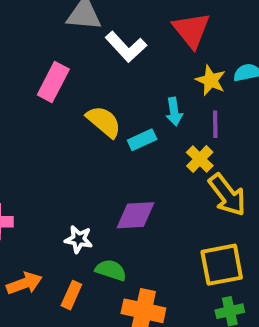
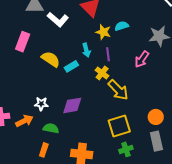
white star: (79, 239) -> (41, 104), moved
green semicircle: (111, 270) -> (51, 128), moved
orange arrow: (24, 283) -> (24, 121), moved

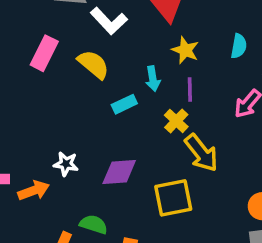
cyan semicircle: (122, 26) -> (239, 46), moved, turned 112
yellow semicircle: (51, 59) -> (93, 64), moved
yellow square: (119, 126) -> (173, 198), moved
green semicircle: (51, 128) -> (94, 224), moved

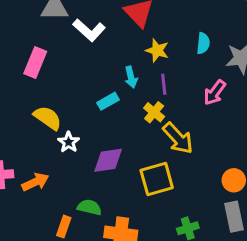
yellow semicircle: (93, 64) -> (48, 118), moved
white star: (66, 164) -> (69, 142), moved, turned 30

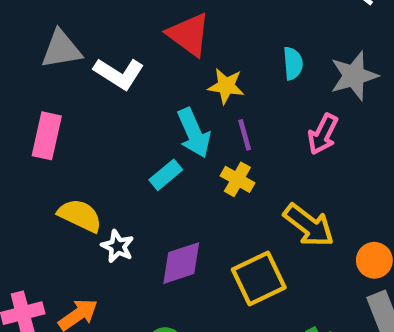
cyan arrow: (131, 77) -> (194, 133), size x1.5
yellow arrow: (178, 138) -> (309, 225), moved

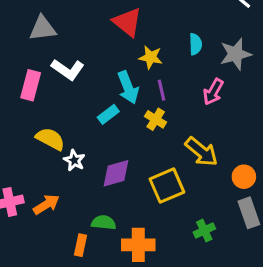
white L-shape: (119, 74) -> (68, 70), moved

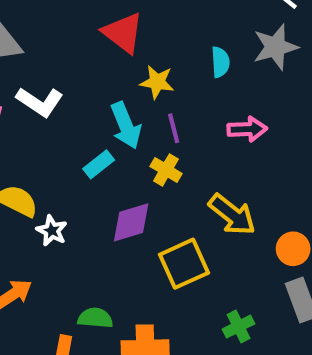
gray star: (236, 54) -> (275, 47), moved
pink arrow: (213, 92) -> (247, 129), turned -120
purple diamond: (116, 173) -> (131, 222), moved

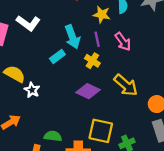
yellow star: (157, 82) -> (102, 14), moved
pink arrow: (247, 129) -> (123, 42), moved, turned 54
purple diamond: (131, 222) -> (88, 91), moved, turned 40
yellow square: (184, 264) -> (101, 131), moved, turned 35

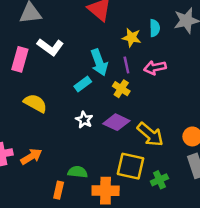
pink arrow: (123, 42) -> (155, 68), turned 114
yellow arrow: (126, 85) -> (150, 134), moved
white star: (32, 90) -> (84, 120), moved

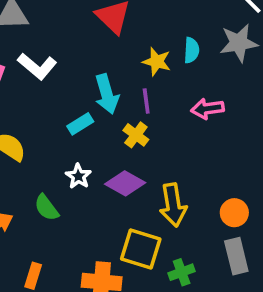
pink arrow: (155, 68) -> (207, 109), moved
yellow arrow: (150, 134) -> (173, 205), turned 36
green semicircle: (78, 172) -> (46, 208), moved, turned -138

